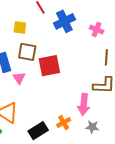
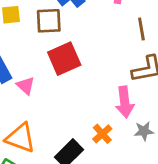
brown square: (27, 52) -> (49, 21), moved

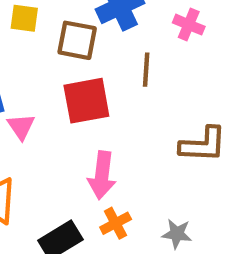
brown line: (141, 29) -> (146, 70), moved
pink arrow: (125, 102) -> (102, 175), moved

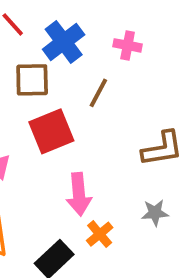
brown line: (146, 70) -> (98, 93), turned 36
gray star: (177, 234) -> (155, 213), moved

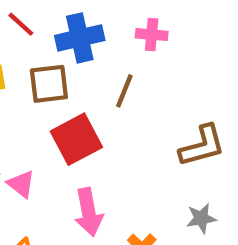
blue cross: (64, 42) -> (80, 38), turned 30
pink arrow: (79, 194) -> (89, 212), moved

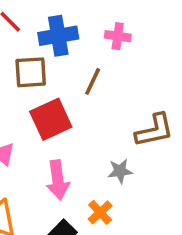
gray star: (201, 218) -> (120, 171), moved

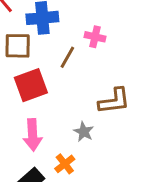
pink cross: (118, 36) -> (95, 37), moved
gray star: (120, 171) -> (84, 132), turned 30

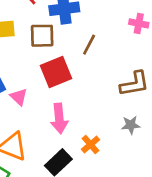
pink cross: (95, 37) -> (139, 23), moved
gray star: (84, 132) -> (131, 125), moved, turned -30

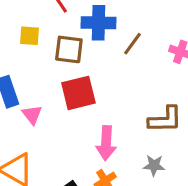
brown line: (89, 45) -> (132, 44), moved
pink arrow: (59, 118) -> (106, 143), moved

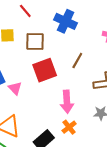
blue cross: (98, 23) -> (66, 21), moved, turned 30
brown line: (132, 44) -> (77, 60), moved

